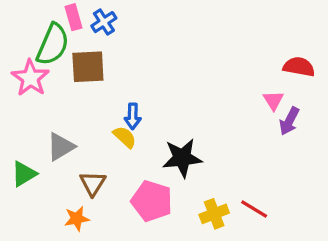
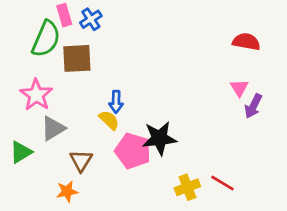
red semicircle: (299, 67) -> (246, 42), moved
pink star: (30, 78) -> (36, 95), moved
pink pentagon: (152, 201) -> (133, 151), moved

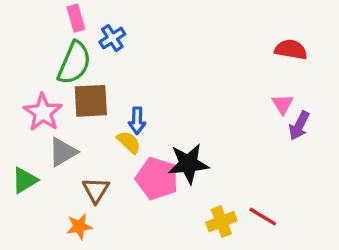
blue cross: (91, 19) -> (112, 38), moved
green semicircle: (46, 39) -> (74, 63), moved
brown square: (77, 58) -> (91, 101), moved

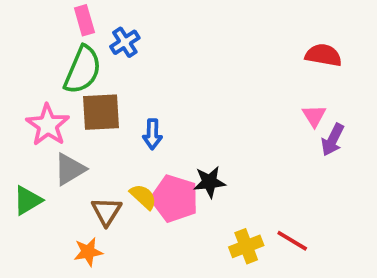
yellow semicircle: (129, 142) -> (143, 197), moved
black star: (188, 164) -> (209, 182), size x0.7

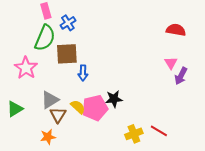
brown square: (101, 112) -> (67, 54), moved
gray triangle: (70, 169) -> (50, 100), moved
pink pentagon: (175, 199) -> (95, 108), turned -30

